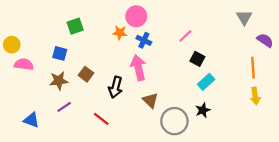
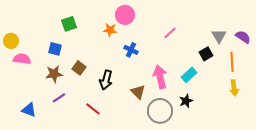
gray triangle: (244, 17) -> (219, 36), moved
blue cross: (144, 40) -> (131, 50), moved
black square: (197, 59) -> (206, 54), moved, turned 32
pink arrow: (138, 68) -> (160, 77), moved

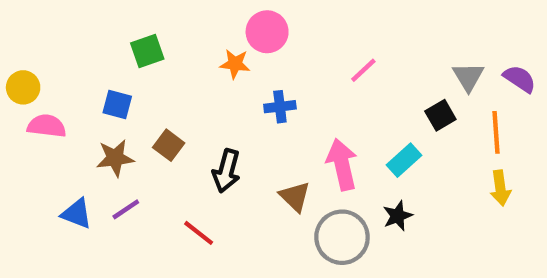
blue cross: (131, 50) -> (280, 107), turned -32
blue triangle: (29, 110) -> (77, 214), moved

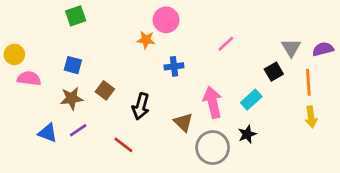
green square: (147, 51) -> (76, 16), moved
purple semicircle: (520, 79) -> (323, 49), turned -48

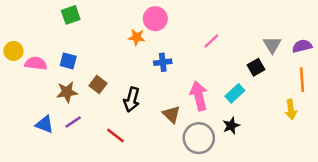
pink semicircle: (29, 78) -> (36, 63), moved
orange line: (308, 82) -> (302, 80), moved

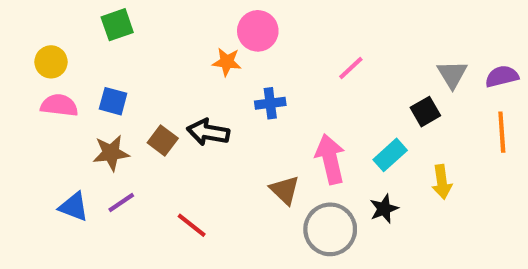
yellow circle: (13, 51) -> (51, 62), moved
black arrow: (132, 100) -> (208, 132), moved, turned 85
yellow arrow: (291, 109) -> (442, 182), moved

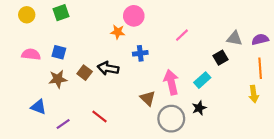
yellow circle: (51, 62) -> (27, 15), moved
gray triangle: (452, 74) -> (234, 38), turned -49
yellow arrow: (442, 182) -> (254, 94), moved
purple line: (121, 203) -> (63, 124), moved

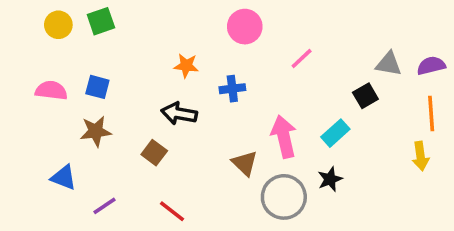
yellow circle: (27, 15) -> (58, 25), moved
pink circle: (134, 16) -> (245, 27), moved
orange star: (118, 32) -> (186, 66), moved
brown square: (85, 73) -> (154, 153), moved
red line: (100, 116) -> (172, 211), moved

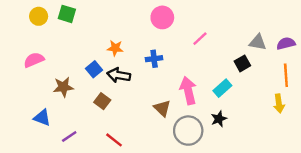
green square: (101, 21) -> (67, 14), turned 36
orange star: (186, 66) -> (115, 48), moved
blue square: (97, 87) -> (94, 69), moved, turned 35
pink semicircle: (51, 90) -> (34, 60), turned -30

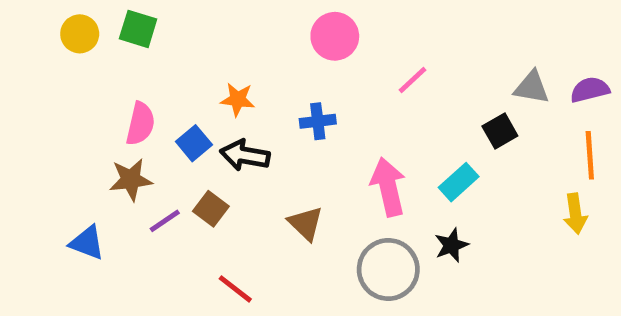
pink semicircle: (34, 60) -> (140, 124), moved, turned 126
brown triangle: (162, 108) -> (306, 223), moved
purple line: (69, 136) -> (165, 221), moved

